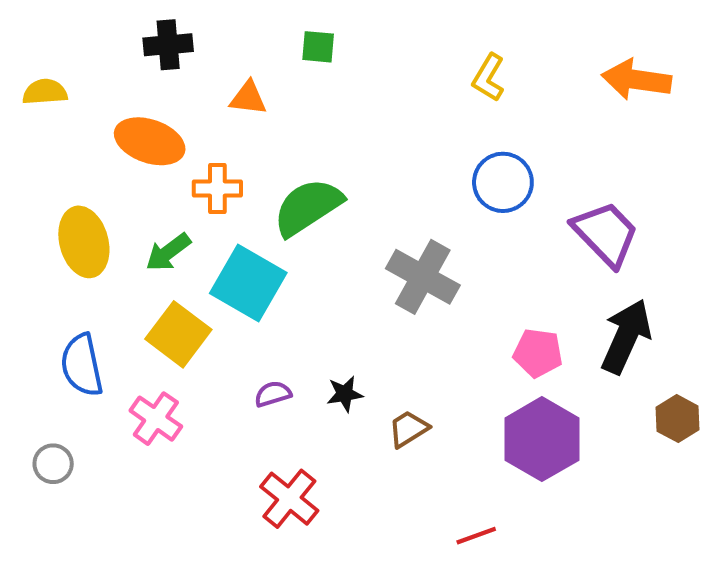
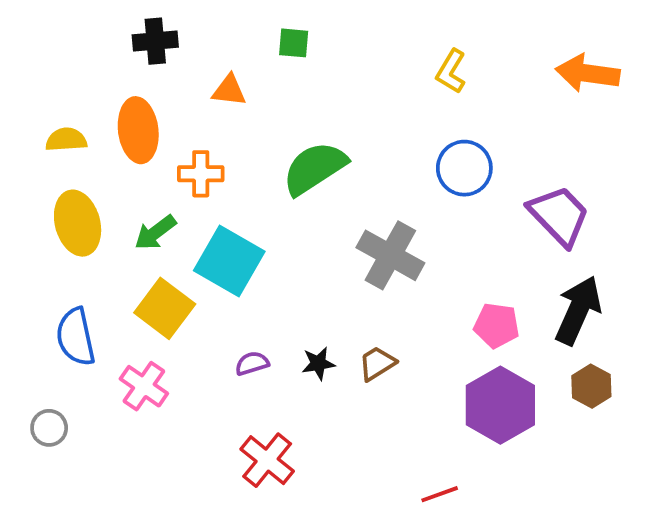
yellow semicircle: (45, 92) -> (66, 140), moved
orange ellipse: (150, 141) -> (138, 130), turned 64
green semicircle: (308, 207) -> (315, 168), moved
brown hexagon: (678, 419) -> (591, 386), moved
brown trapezoid: (408, 429) -> (377, 363), moved

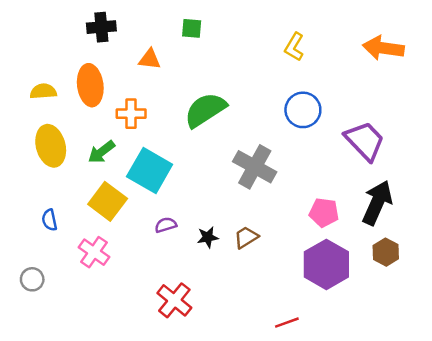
blue semicircle: (76, 337) -> (49, 220), size x0.6
purple semicircle: (252, 363) -> (166, 225), moved

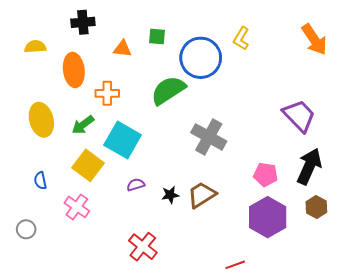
green square: (192, 28) -> (157, 37), moved
orange arrow: (383, 48) -> (314, 40), turned -132
yellow semicircle: (43, 91) -> (35, 47), moved
blue circle: (303, 110) -> (201, 58), moved, size x1.4
brown trapezoid: (246, 237) -> (202, 195), size x1.4

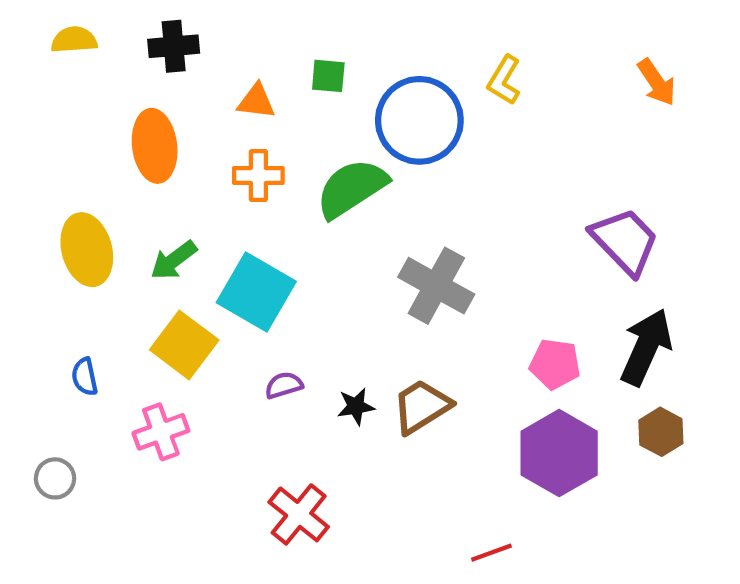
orange arrow: (314, 40) -> (657, 82), size x0.7
yellow semicircle: (35, 47) -> (74, 40), moved
orange cross: (107, 93) -> (258, 175), moved
pink cross: (77, 207) -> (161, 432), turned 35

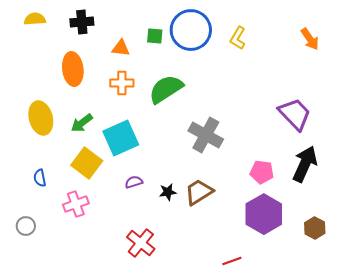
blue circle: (419, 120) -> (191, 30), moved
cyan square: (256, 292) -> (121, 138), turned 36
brown hexagon: (661, 432) -> (315, 228), moved

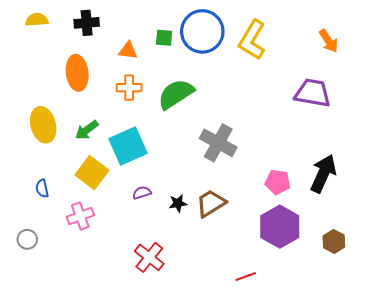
yellow L-shape: (238, 38) -> (252, 40), size x1.6
purple trapezoid: (295, 114) -> (313, 93), moved, turned -36

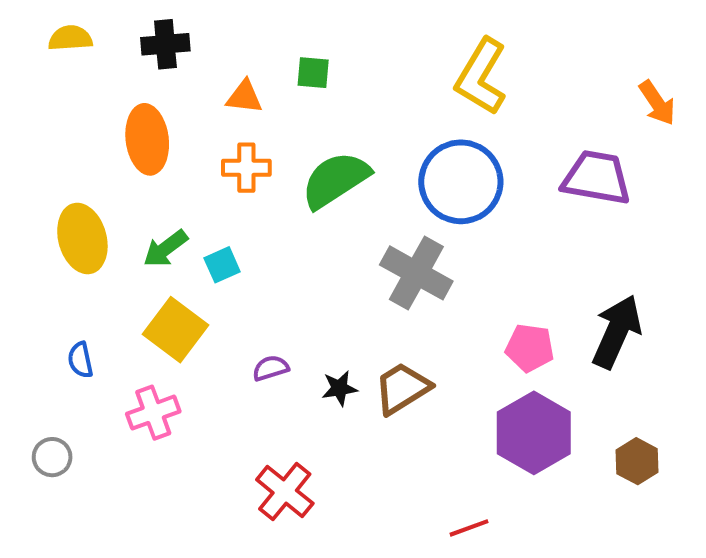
blue circle: (202, 31) -> (461, 182), moved
orange arrow: (329, 41) -> (657, 103), moved
cyan square: (128, 146) -> (222, 265), moved, size x0.5

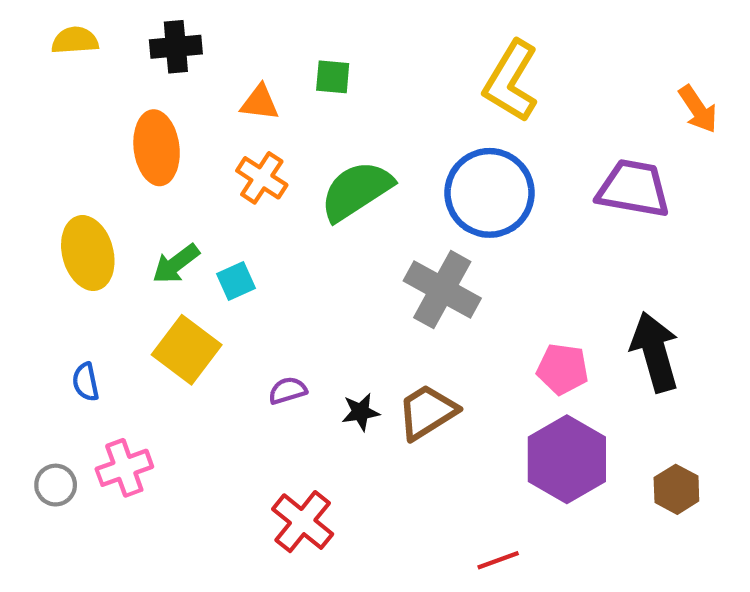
orange cross: (246, 168) -> (262, 178), turned 33
black arrow: (617, 332) -> (655, 352), turned -40
pink cross: (153, 413) -> (124, 468), moved

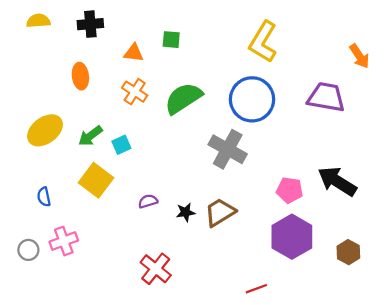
orange ellipse: (157, 148) -> (80, 76), size x0.7
yellow ellipse: (88, 253) -> (45, 130), turned 68
black arrow: (655, 352) -> (337, 181), turned -42

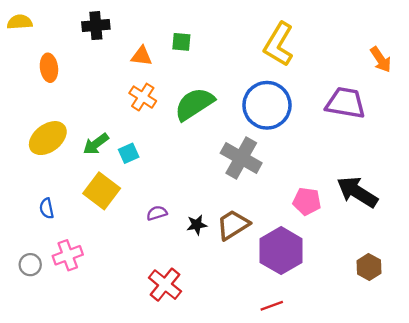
yellow semicircle: (38, 21) -> (20, 22), moved
orange ellipse: (80, 76) -> (49, 68), moved
purple hexagon: (292, 237) -> (281, 251), moved

